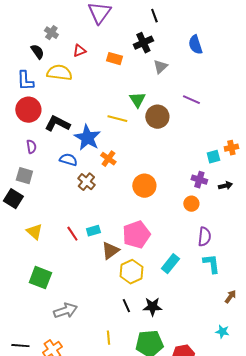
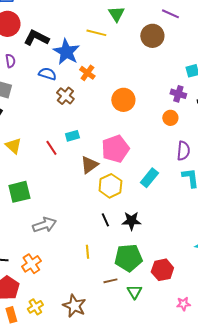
brown circle: (157, 117) -> (152, 36), moved
cyan rectangle: (93, 231) -> (72, 136), moved
green square: (40, 278) -> (19, 192), turned -35

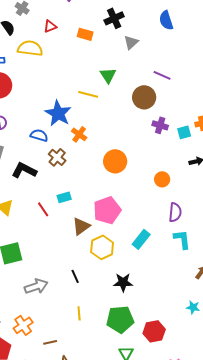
black L-shape: (36, 38) -> (24, 170), moved
purple cross: (178, 94) -> (160, 125), moved
black line: (105, 220) -> (75, 276), moved
brown line: (110, 281) -> (50, 342), moved

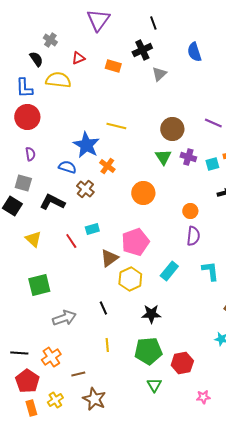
green triangle: (108, 75) -> (163, 157), moved
purple line: (162, 75) -> (213, 123), moved
purple semicircle: (175, 212) -> (193, 236), moved

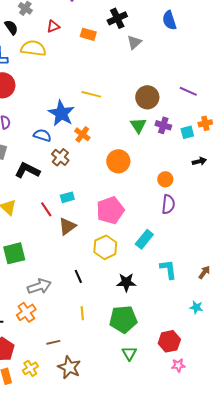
brown triangle: (109, 258) -> (67, 226), moved
cyan L-shape: (210, 271) -> (168, 269), moved
orange cross: (51, 357) -> (26, 312), moved
red hexagon: (182, 363) -> (169, 341), moved

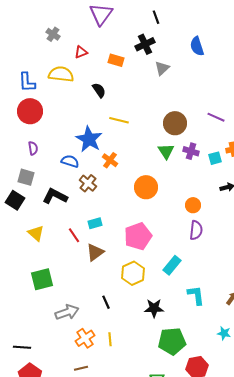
black semicircle: (11, 27) -> (99, 90), moved
orange cross: (26, 312) -> (85, 338), moved
green pentagon: (123, 319) -> (172, 341), moved

